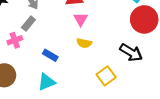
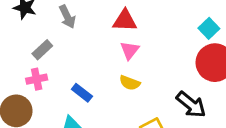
gray rectangle: (28, 24) -> (42, 50), moved
pink cross: (15, 40) -> (37, 79), moved

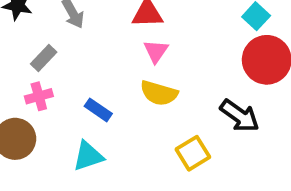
yellow semicircle: (130, 83) -> (159, 93), size x1.4

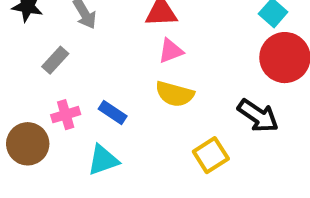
pink triangle: (156, 51) -> (171, 51), turned 36
pink cross: (39, 96) -> (66, 115), moved

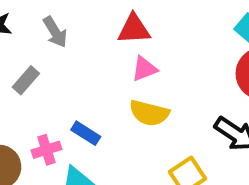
pink cross: (66, 115) -> (46, 150), moved

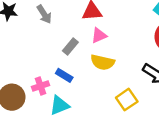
gray rectangle: (26, 80) -> (70, 47), moved

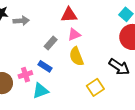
gray arrow: (44, 14) -> (21, 21), moved, turned -63
yellow semicircle: (103, 62) -> (76, 56), turned 54

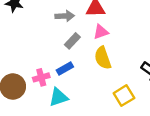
gray arrow: (21, 21) -> (65, 16), moved
blue rectangle: (45, 66) -> (65, 68), turned -64

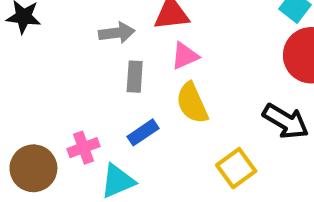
gray rectangle: (72, 41) -> (135, 77), turned -35
blue rectangle: (65, 68) -> (143, 132), moved

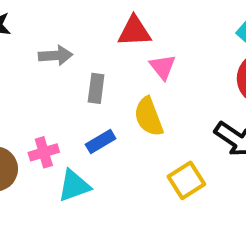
gray arrow: (117, 33) -> (56, 56), moved
pink triangle: (185, 56) -> (163, 67), moved, turned -48

